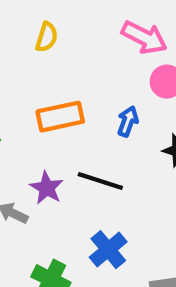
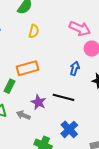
orange rectangle: (60, 117) -> (28, 68), moved

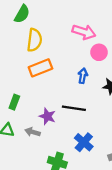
yellow semicircle: (34, 31) -> (34, 40), size x1.5
orange rectangle: (28, 68) -> (40, 68), moved

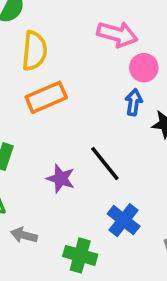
blue arrow: (83, 76) -> (134, 102), moved
black line: (74, 108) -> (105, 163), turned 45
gray arrow: (33, 132) -> (24, 235), moved

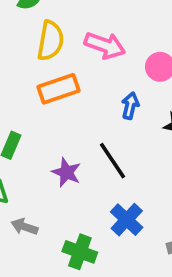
pink arrow: (117, 34) -> (105, 45), moved
blue arrow: (134, 102) -> (130, 106), moved

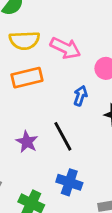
yellow semicircle: (50, 41) -> (24, 40), turned 72
blue cross: (127, 220) -> (69, 182), turned -30

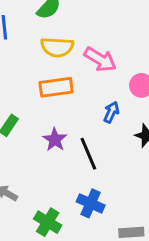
purple star: (27, 142) -> (55, 140), moved

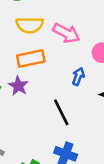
purple star: (55, 140) -> (18, 86), moved

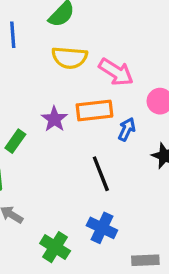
orange rectangle: (31, 59) -> (94, 111), moved
purple star: (18, 86) -> (54, 119), moved

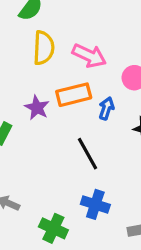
yellow semicircle: (70, 58) -> (44, 48), turned -84

